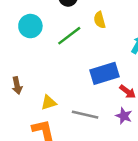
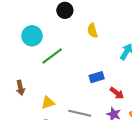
green line: (69, 36) -> (52, 56), moved
blue rectangle: (104, 73) -> (97, 77), size x0.6

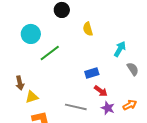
red arrow: (117, 93) -> (101, 91), moved
yellow triangle: (48, 103) -> (32, 97), moved

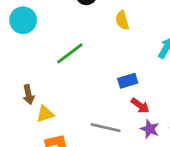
cyan circle: (31, 34) -> (23, 20), moved

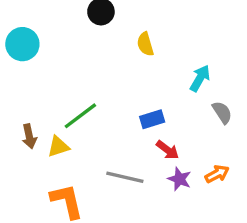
green line: (70, 53) -> (80, 116), moved
yellow triangle: (45, 114) -> (58, 147), moved

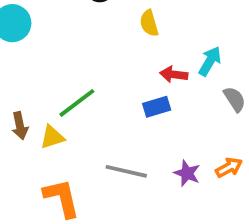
red arrow: (168, 150) -> (174, 74), moved, turned 150

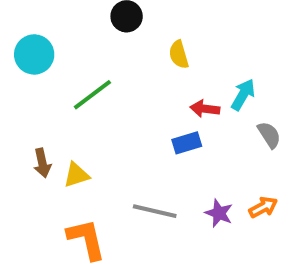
green line: (77, 103) -> (92, 95), moved

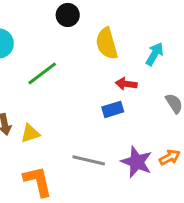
yellow semicircle: (179, 54) -> (107, 43), size x1.5
cyan arrow: (243, 95) -> (155, 54), moved
purple star: (219, 213) -> (137, 162), size x1.5

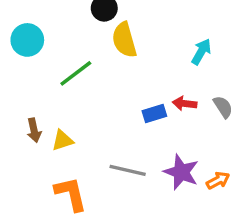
yellow semicircle: (107, 43) -> (124, 40), moved
red arrow: (126, 84) -> (185, 104), moved
orange arrow: (170, 157) -> (218, 180), moved

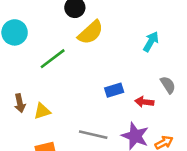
yellow semicircle: (124, 40) -> (91, 32), turned -116
red arrow: (185, 104) -> (144, 102), moved

